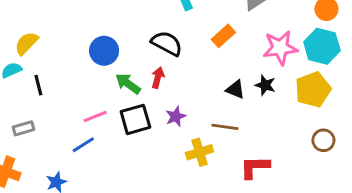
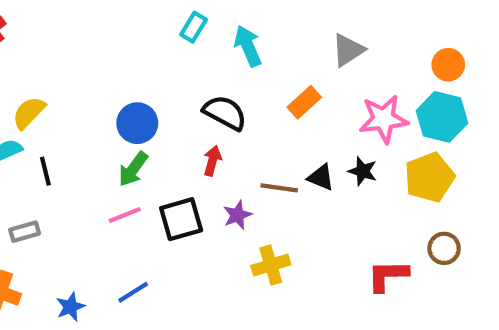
green arrow: (128, 84) -> (133, 169), moved, turned -90
brown line: (225, 127) -> (279, 188), moved
blue line: (83, 145) -> (133, 292), moved
red L-shape: (255, 167) -> (388, 275), moved

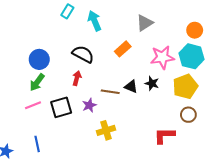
brown circle: (444, 248) -> (188, 115), moved
blue line: (133, 292) -> (37, 144), turned -70

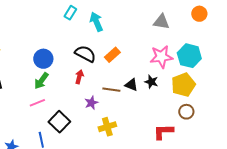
gray triangle: (145, 23) -> (161, 22), moved, turned 42
orange circle: (195, 30) -> (199, 14), moved
orange rectangle: (123, 49) -> (112, 55), moved
black square: (61, 107) -> (59, 122), moved, turned -30

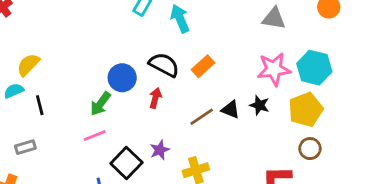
blue circle: (43, 59) -> (122, 78), moved
brown line: (111, 90) -> (202, 117), turned -42
purple star: (91, 103) -> (160, 150), moved

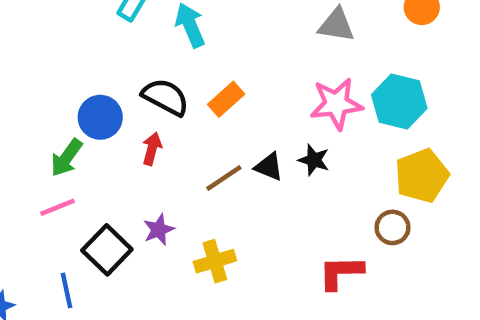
yellow pentagon: (306, 110) -> (422, 176), moved

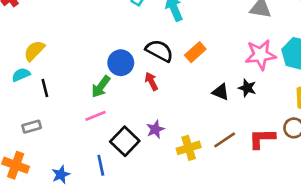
red arrow: (152, 149) -> (151, 81), turned -42
brown line: (224, 178) -> (225, 140), moved
red L-shape: (341, 272) -> (262, 139), moved

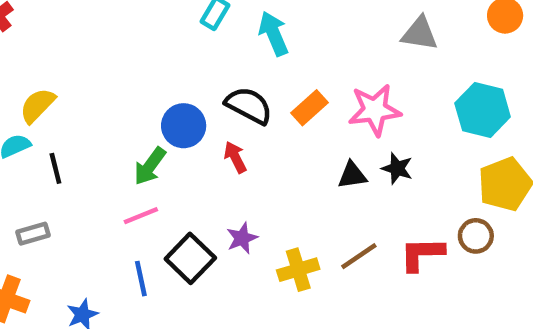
pink star: (261, 55) -> (375, 110), moved
black triangle: (221, 92) -> (352, 175), turned -30
blue line: (101, 165) -> (141, 279), moved

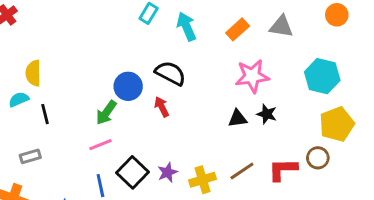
yellow semicircle: (37, 105) -> (33, 73), turned -45
orange rectangle: (309, 108) -> (238, 29), moved
purple star: (242, 238) -> (168, 172), moved

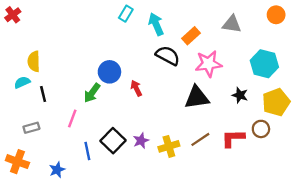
orange rectangle: (238, 29) -> (191, 36), moved
black semicircle: (170, 73) -> (168, 56), moved
black star: (267, 114) -> (240, 95), moved
black triangle: (238, 118) -> (197, 97), size x1.6
pink line: (100, 145) -> (72, 118), moved, turned -48

